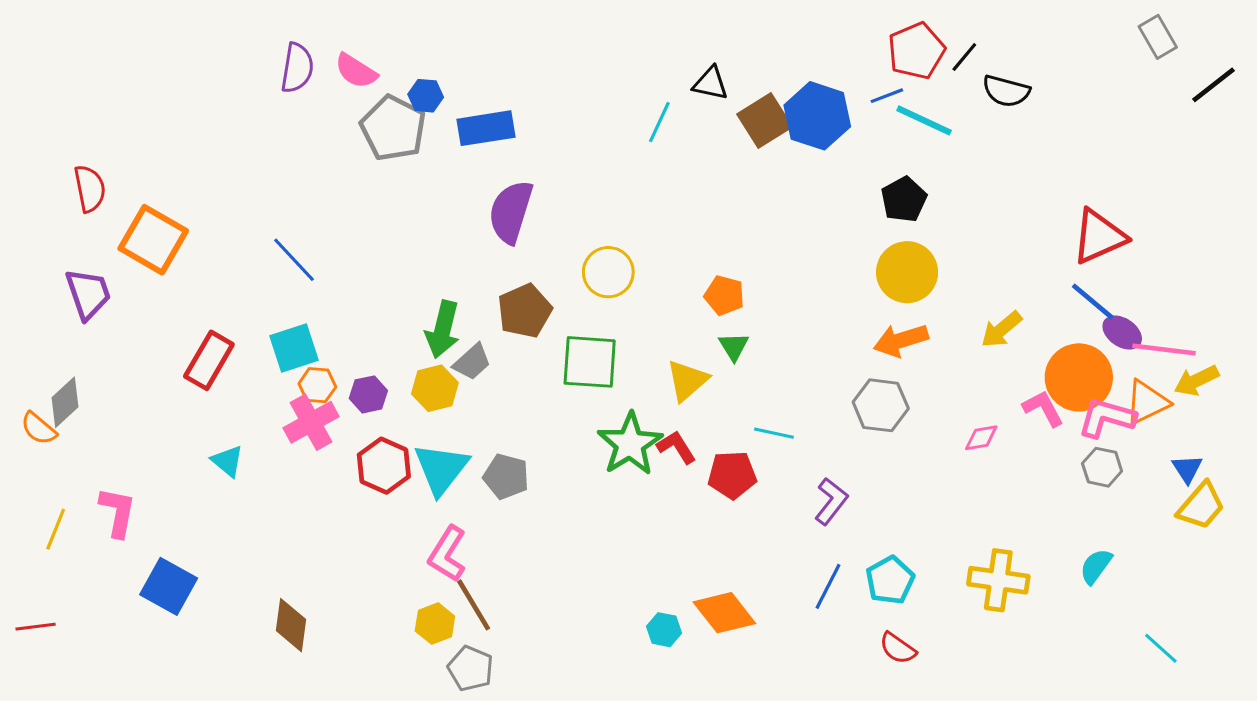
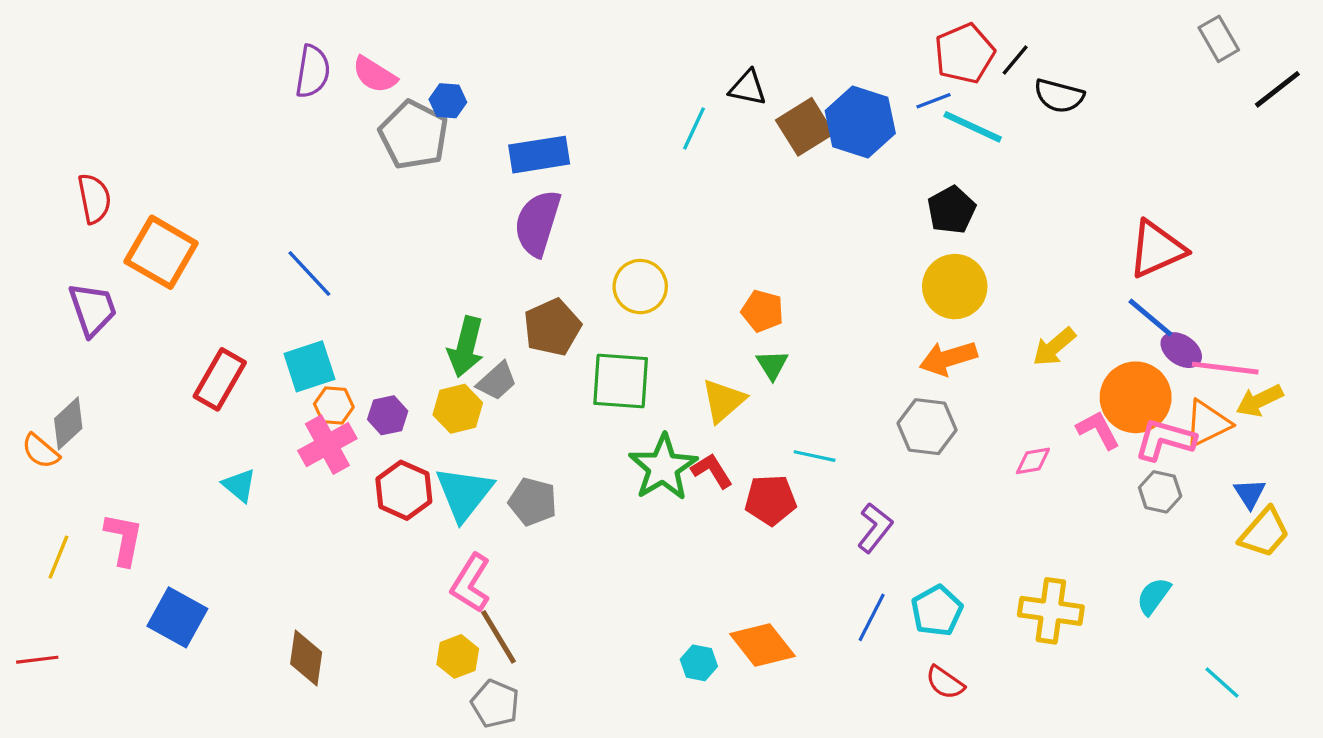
blue rectangle: (486, 128) -> (539, 155), moved

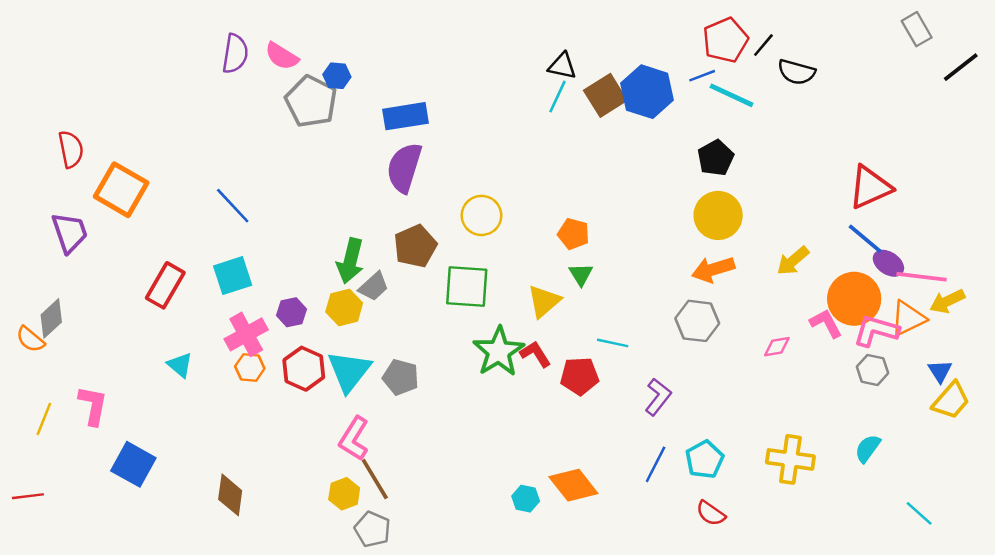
cyan line: (694, 128) -> (557, 97), moved
orange hexagon: (334, 405) -> (250, 367), moved

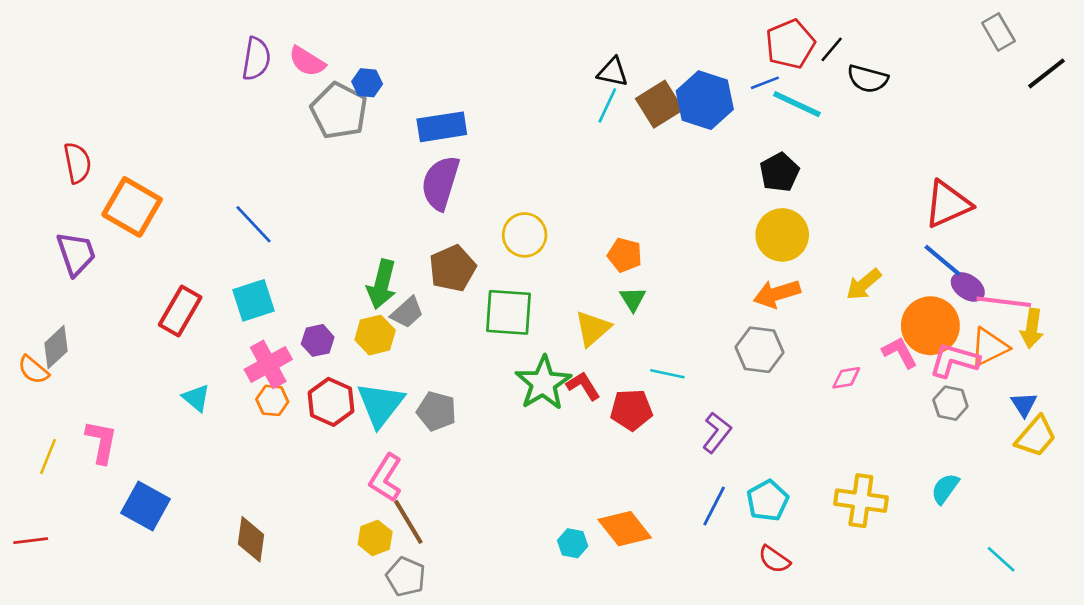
yellow arrow: (947, 301) -> (1032, 328), turned -56

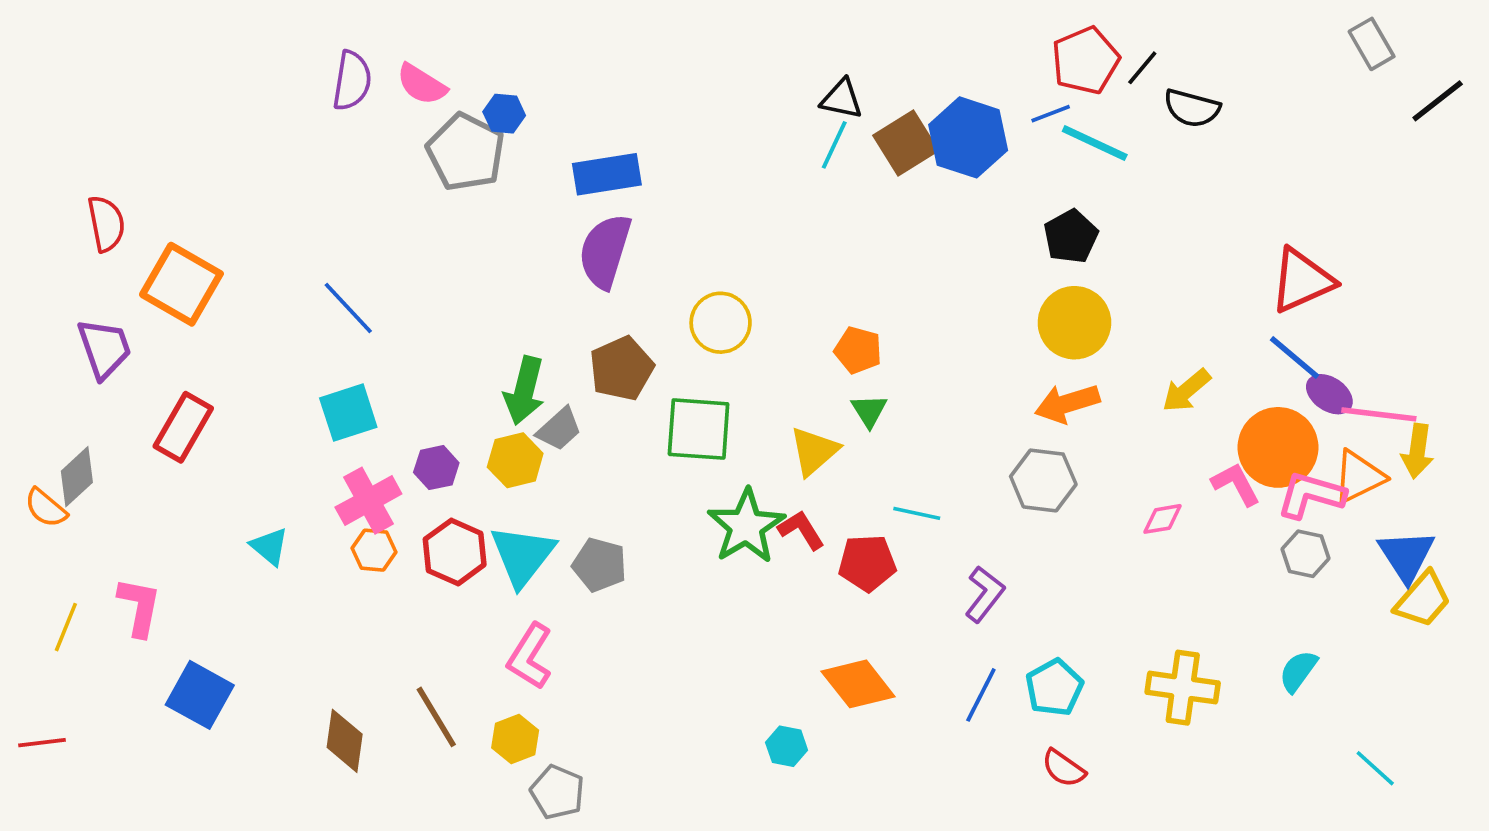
red rectangle: (180, 311) -> (183, 427), moved
blue triangle: (1024, 404) -> (1406, 556), size x1.6
brown line: (408, 522) -> (436, 717), moved
orange diamond: (625, 529) -> (858, 684), moved

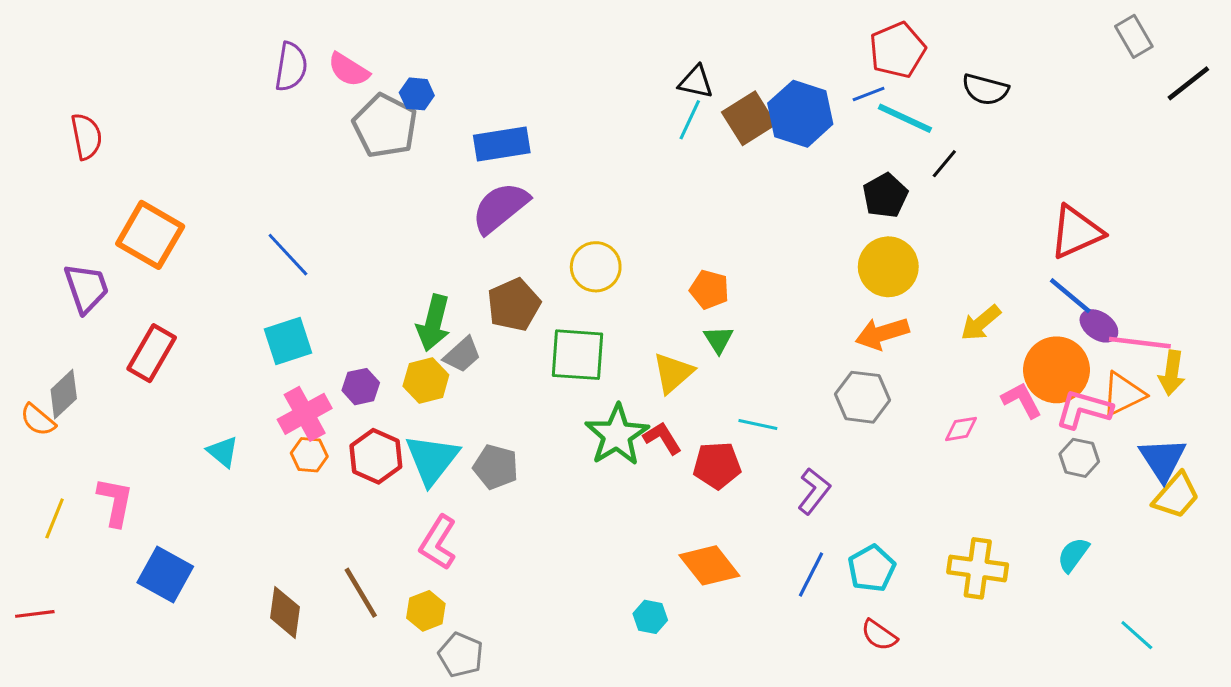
black line: (1142, 68) -> (944, 164), moved
red semicircle: (106, 224) -> (86, 136), moved
purple semicircle: (605, 251) -> (500, 208), turned 34

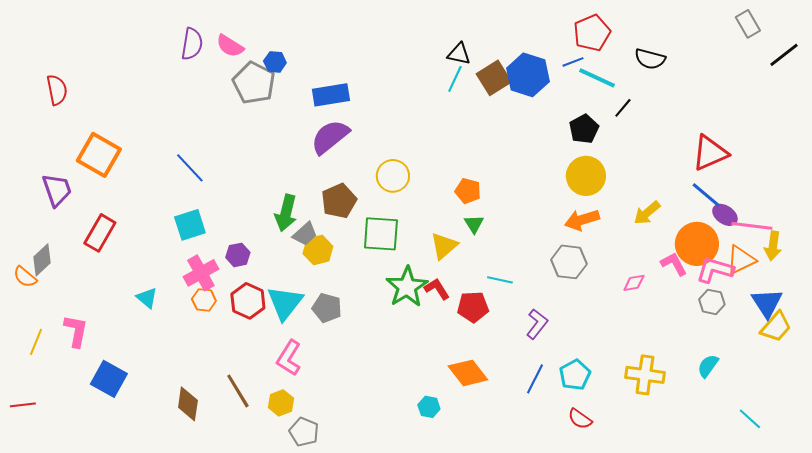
yellow hexagon: (426, 380) -> (318, 250), moved

